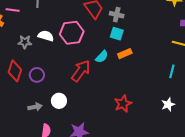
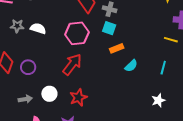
pink hexagon: (72, 33) -> (77, 33), moved
gray star: (25, 42) -> (17, 26), moved
cyan semicircle: (102, 57) -> (131, 66), moved
red star: (123, 104) -> (78, 97), moved

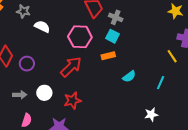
gray star: (17, 26) -> (23, 11), moved
yellow line: (171, 40) -> (172, 56), turned 32
orange rectangle: (117, 48) -> (108, 56), moved

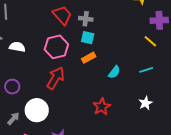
cyan line: (161, 83) -> (146, 70), turned 64
white circle: (44, 93) -> (37, 110), size x1.5
gray arrow: (20, 95) -> (13, 119), turned -32
red star: (72, 100) -> (102, 107), moved

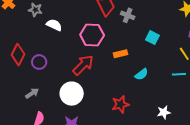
cyan square: (88, 38) -> (152, 38), moved
cyan line: (146, 70) -> (179, 74), moved
white circle: (37, 110) -> (72, 94), moved

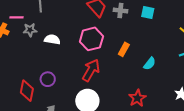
cyan square: (152, 38) -> (148, 12), moved
orange rectangle: (120, 54) -> (124, 49), turned -32
red diamond: (18, 55) -> (27, 91), moved

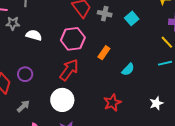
cyan square: (148, 12) -> (132, 18), turned 32

